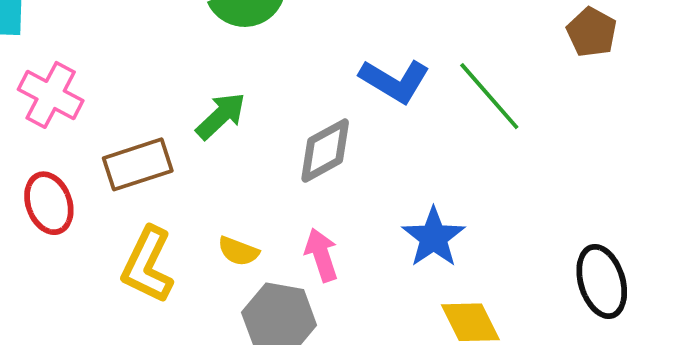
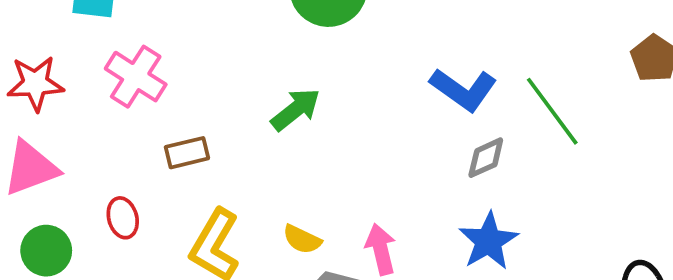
gray diamond: (325, 151) -> (486, 158), moved, size x0.7
brown rectangle: (138, 164) -> (187, 153), moved, size x0.7
red ellipse: (49, 203) -> (123, 218), moved, size x0.7

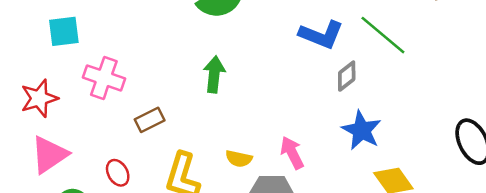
green arrow: (296, 109) -> (214, 74), turned -32

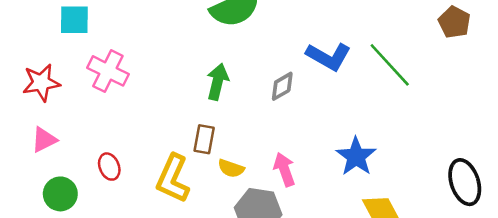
gray diamond: (347, 76) -> (282, 86), moved
brown rectangle: (150, 120) -> (204, 139), moved, turned -60
pink triangle: (49, 155) -> (44, 140), size x0.7

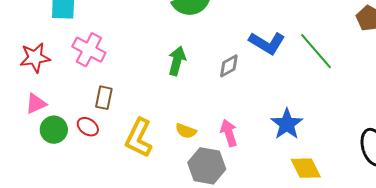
brown rectangle: (204, 139) -> (104, 98), moved
red ellipse: (109, 167) -> (88, 127), turned -35
green circle: (60, 194) -> (54, 130), moved

